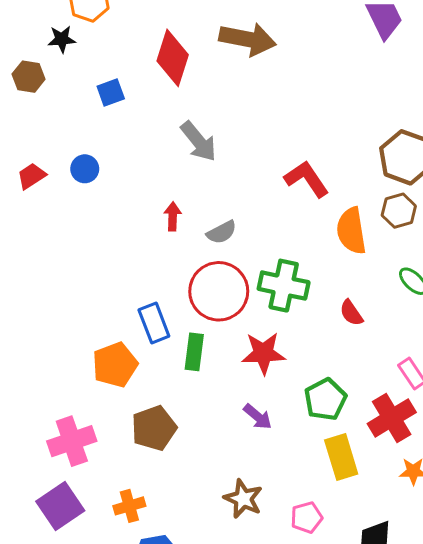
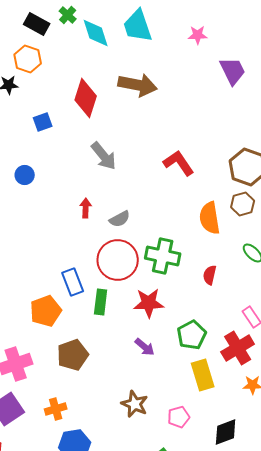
red L-shape: (307, 179) -> (179, 163), moved
red semicircle: (351, 313) -> (210, 275), turned 48

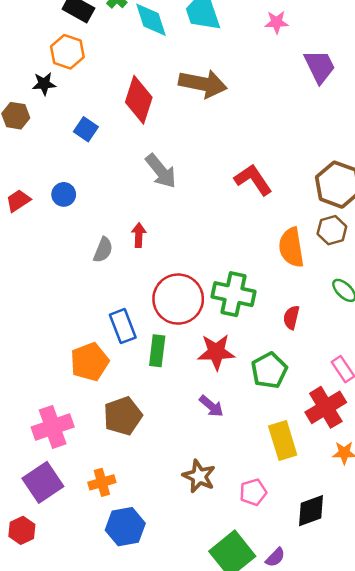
blue square: (43, 122) -> (86, 129), turned -36
gray semicircle: (120, 219) -> (103, 250), moved, turned -40
green pentagon: (192, 335) -> (269, 370), moved

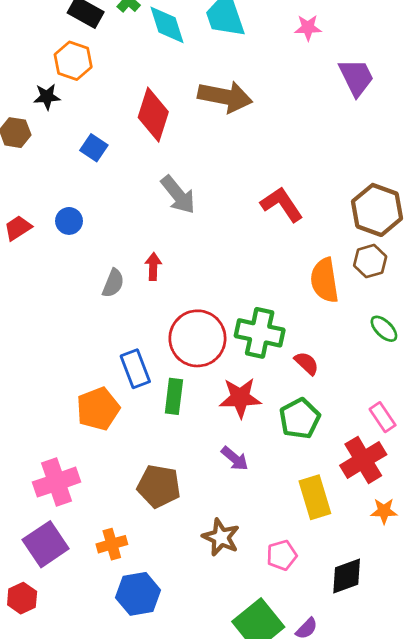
red semicircle: (291, 317) -> (307, 363), moved, turned 120
brown pentagon: (123, 416) -> (159, 486), moved, turned 30

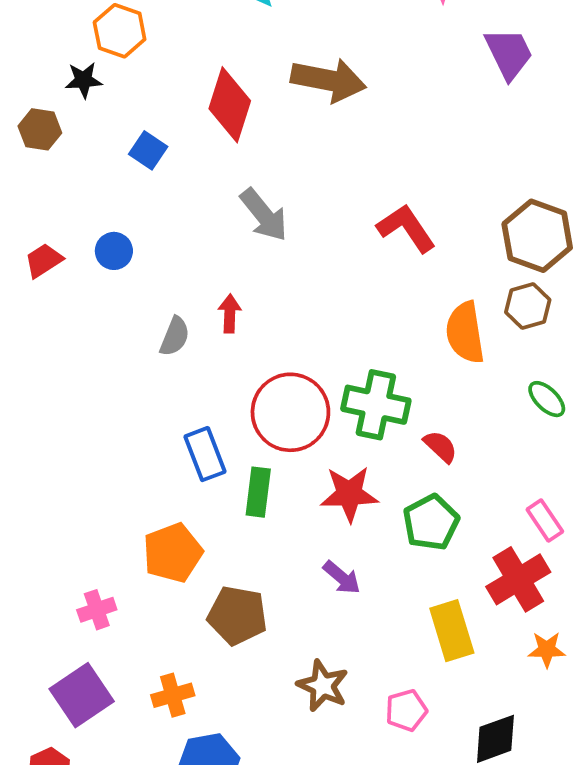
orange pentagon: (98, 409) -> (173, 553), moved
pink cross: (57, 482) -> (97, 610), size x0.6

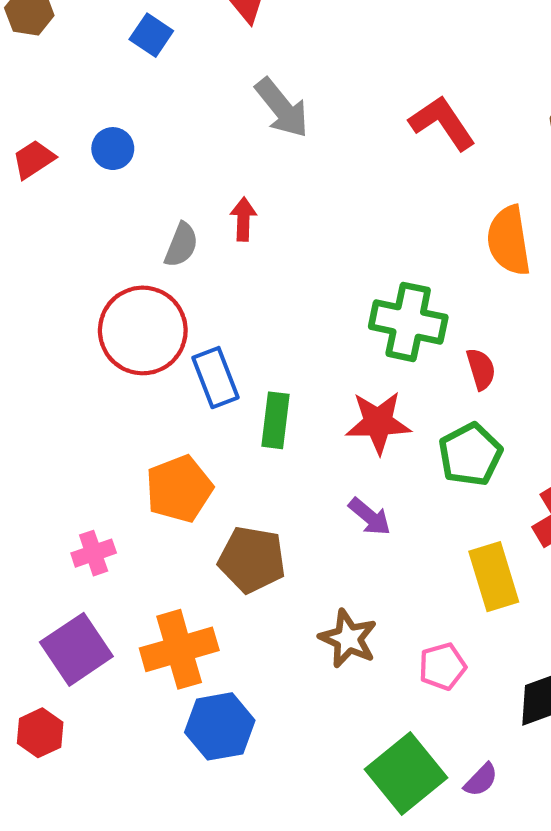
red circle: (290, 412) -> (143, 330), moved
red semicircle: (440, 446) -> (481, 369), turned 30
orange cross: (173, 695) -> (179, 649), size x1.6

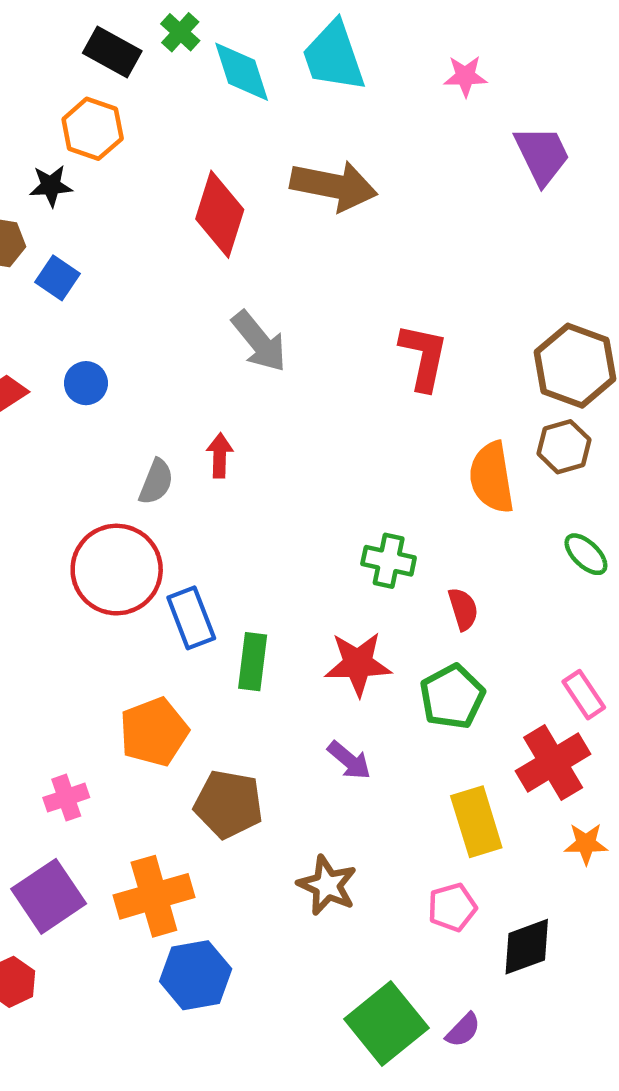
blue square: (151, 35) -> (57, 278), moved
red L-shape: (442, 123) -> (424, 357), turned 46
green cross: (408, 322) -> (389, 561), size x0.7
pink pentagon: (442, 666) -> (452, 907), moved

